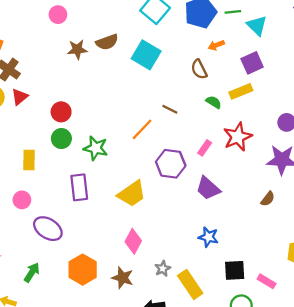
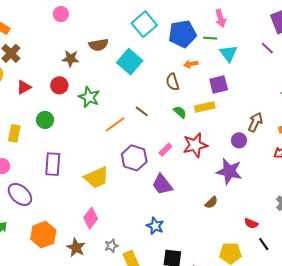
brown star: (77, 49) -> (71, 59), moved
red triangle: (20, 97) -> (24, 87), moved
red circle: (61, 112) -> (59, 85), moved
green star: (96, 148) -> (89, 97), moved

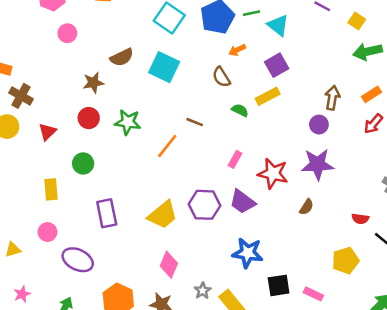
red star: (195, 145) -> (273, 174), moved, turned -30
purple hexagon: (134, 158) -> (205, 205), moved
blue star: (155, 226) -> (248, 253), size x1.4

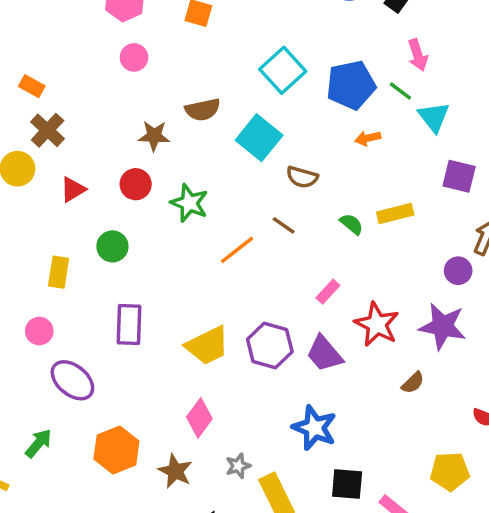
green line: (251, 13) -> (400, 91), turned 35
purple square: (277, 65) -> (459, 176), moved, turned 30
brown semicircle: (221, 77) -> (302, 177), moved, turned -55

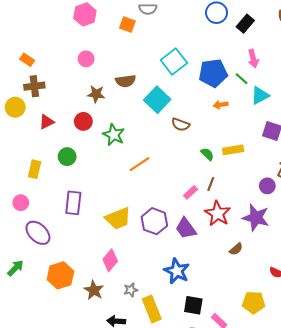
pink circle: (134, 57) -> (86, 59), moved
cyan triangle: (434, 117) -> (260, 95), turned 36
brown cross: (48, 130) -> (34, 86), turned 36
brown line: (284, 225) -> (211, 184), moved, turned 72

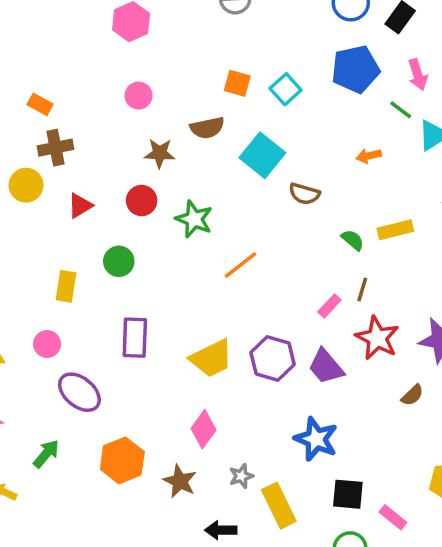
orange square: (127, 25) -> (237, 83), moved
cyan square: (174, 61) -> (286, 89), size x0.7
blue pentagon: (213, 73) -> (355, 69), moved

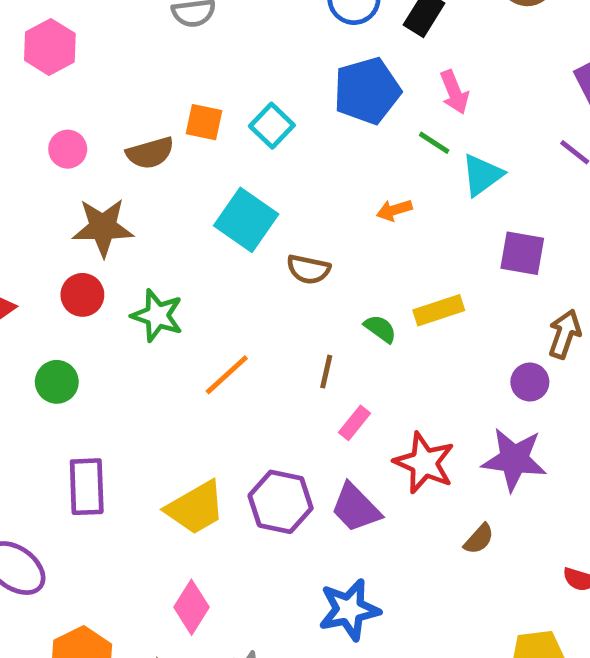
brown semicircle: (207, 128) -> (150, 153), moved
brown star: (160, 153) -> (103, 227), size x1.4
brown line: (362, 290) -> (326, 372), moved
blue star: (316, 439) -> (349, 610), turned -30

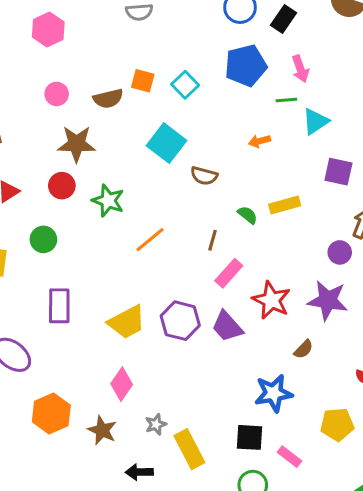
green line: (434, 143) -> (286, 100), turned -40
pink rectangle: (355, 423) -> (229, 273), size x1.4
blue star: (349, 610) -> (273, 393), moved

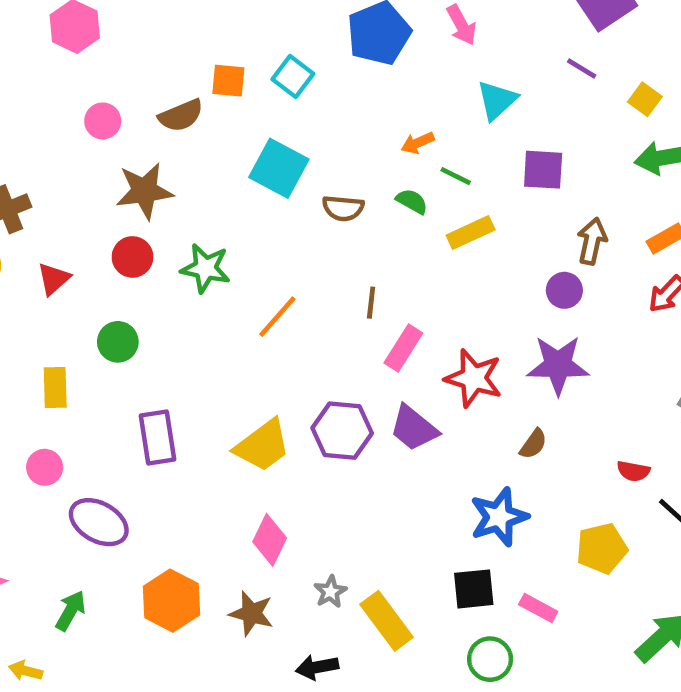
green line: (286, 100) -> (456, 176), moved, turned 40
green semicircle: (247, 215) -> (412, 201), moved

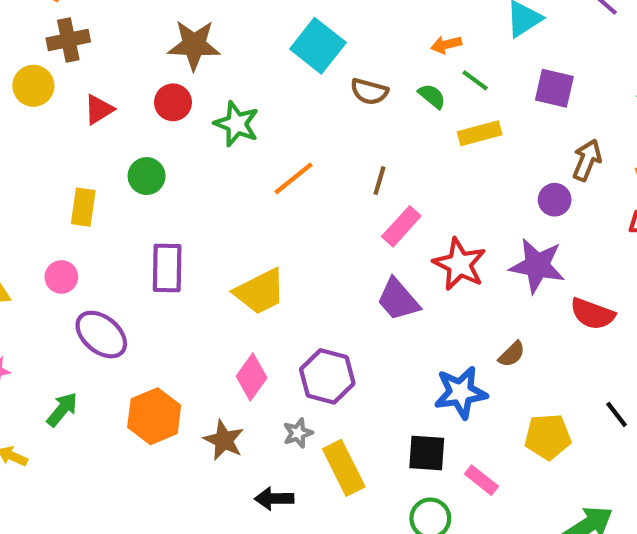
purple hexagon: (342, 431) -> (327, 376), moved
brown semicircle: (533, 444) -> (512, 354), moved
red semicircle: (633, 471) -> (592, 314), moved, size x1.5

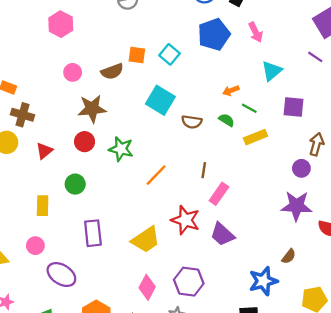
brown cross: (68, 40) -> (22, 115), turned 35
red star: (460, 264) -> (185, 220), moved

